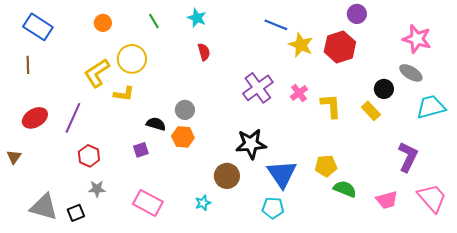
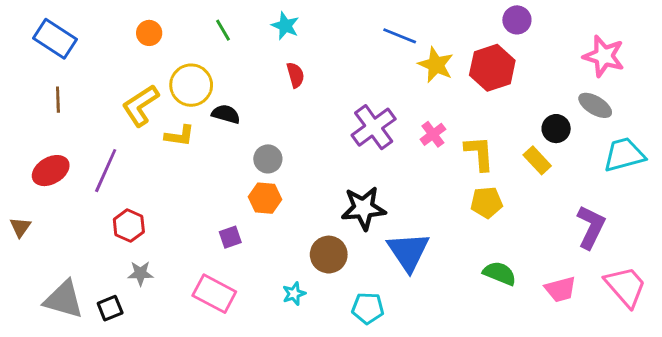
brown line: (28, 65) -> (58, 100), moved
black semicircle: (156, 124) -> (226, 114), moved
purple square: (141, 150) -> (230, 237), moved
yellow pentagon: (326, 166) -> (487, 202), moved
cyan pentagon: (273, 208) -> (368, 308), moved

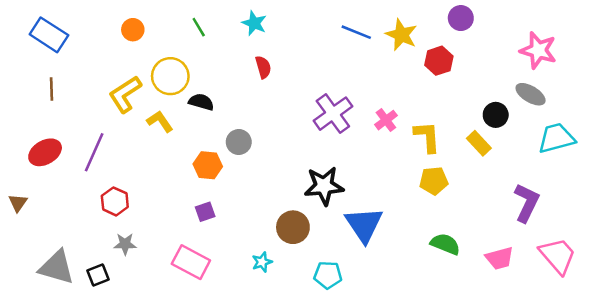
yellow star: (436, 65) -> (401, 35), moved
red hexagon: (492, 68) -> (439, 61), size x0.7
yellow L-shape: (180, 136) -> (160, 121), turned -132
orange hexagon: (265, 198) -> (208, 165), moved

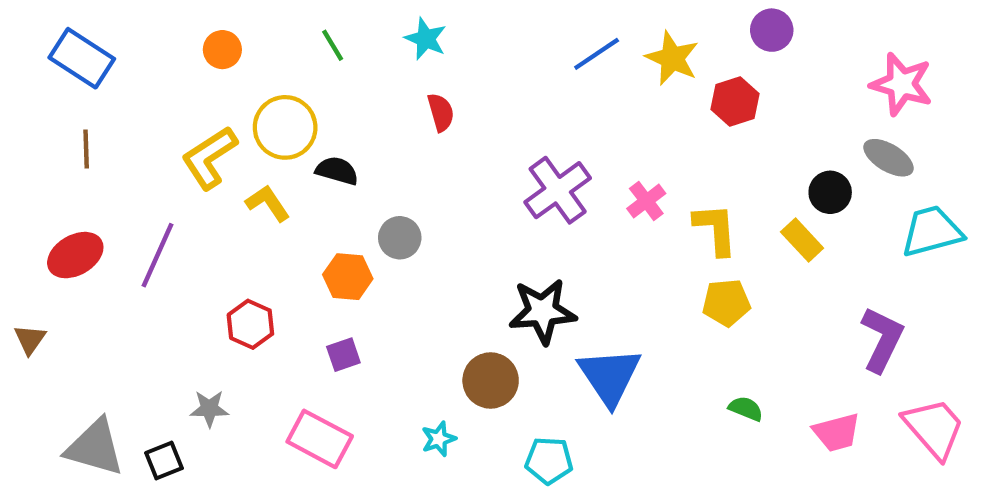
blue line: (356, 32) -> (597, 54), turned -56
red hexagon: (115, 201) -> (250, 324), moved
green semicircle: (445, 244) -> (746, 409), size x0.7

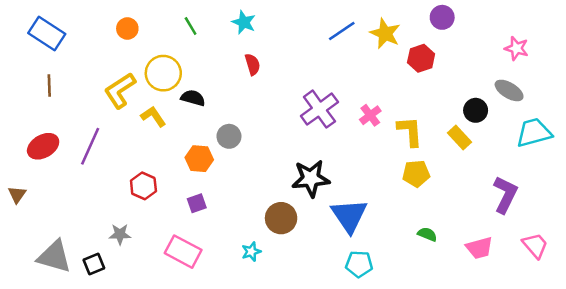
pink star: (902, 84) -> (517, 48), size x0.7
pink trapezoid: (934, 428) -> (535, 245), size x0.7
cyan pentagon: (549, 461) -> (359, 264), moved

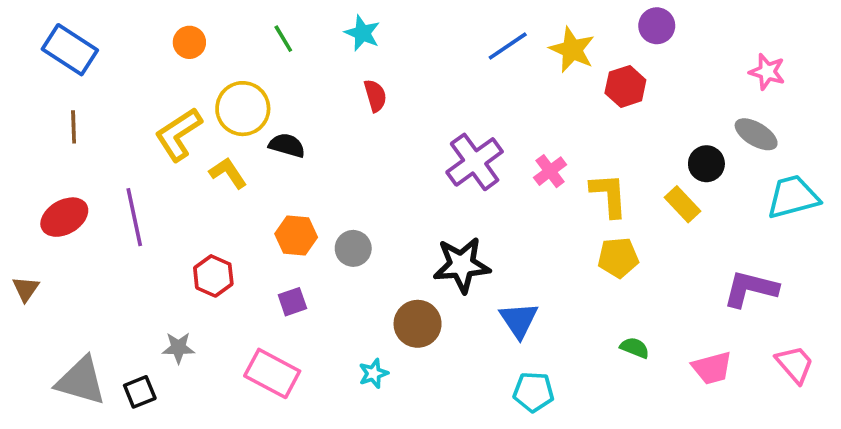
gray circle: (229, 136) -> (353, 248), moved
purple line: (90, 146) -> (134, 217), turned -36
purple L-shape: (505, 195) -> (751, 289), turned -102
blue triangle: (349, 216) -> (519, 320), size x0.7

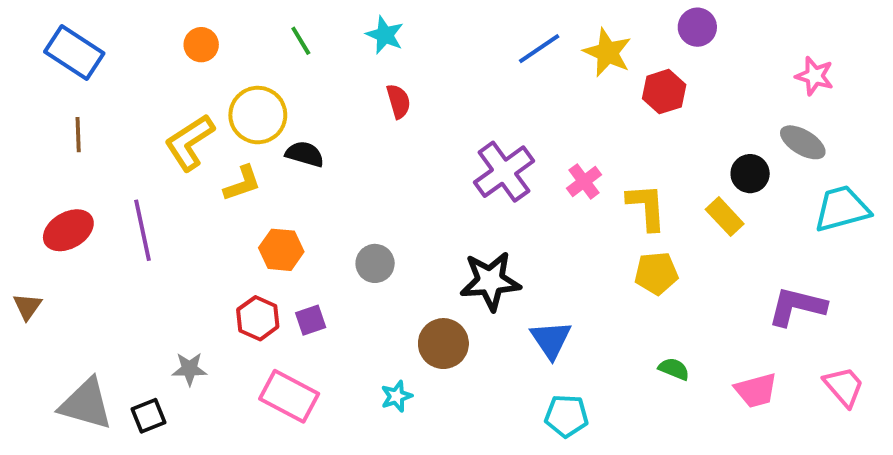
yellow L-shape: (228, 173) -> (242, 183), turned 105
orange hexagon: (296, 235) -> (281, 250), moved
red hexagon: (213, 276) -> (258, 318), moved

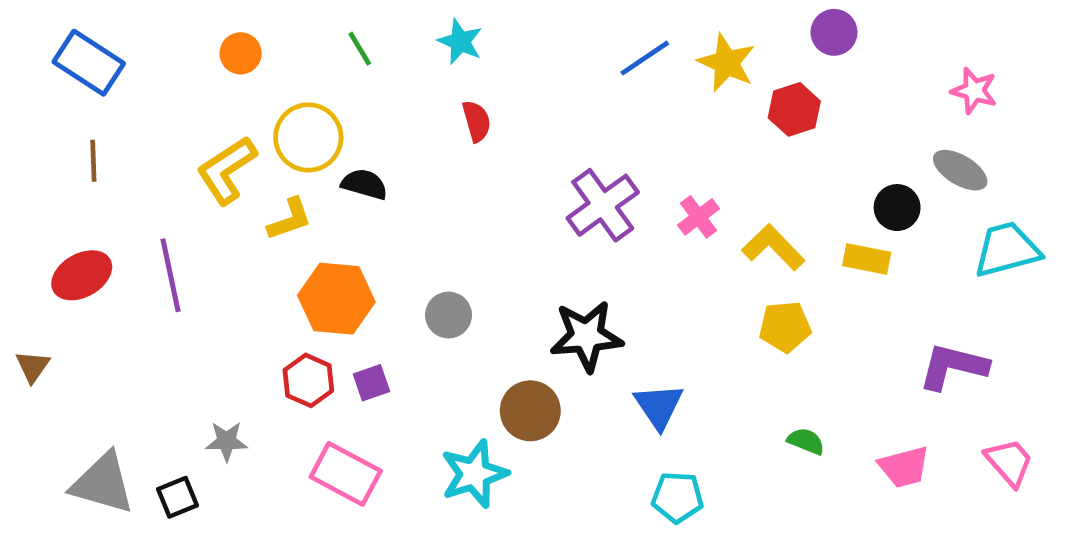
yellow L-shape: (647, 207) -> (773, 247), turned -40
yellow rectangle: (725, 217) -> (867, 259), turned -36
orange hexagon: (281, 250) -> (336, 299), size x1.4
cyan star: (397, 396) -> (474, 474), size x1.8

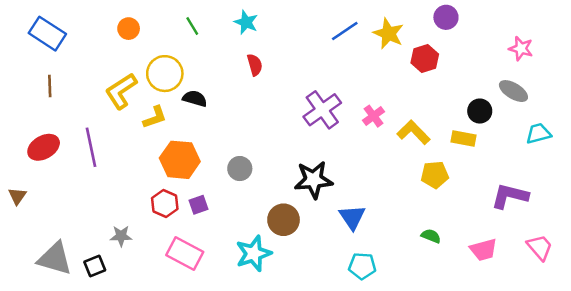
cyan trapezoid: (1007, 250) -> (538, 134), size x0.7
yellow pentagon: (785, 327) -> (435, 175), moved

